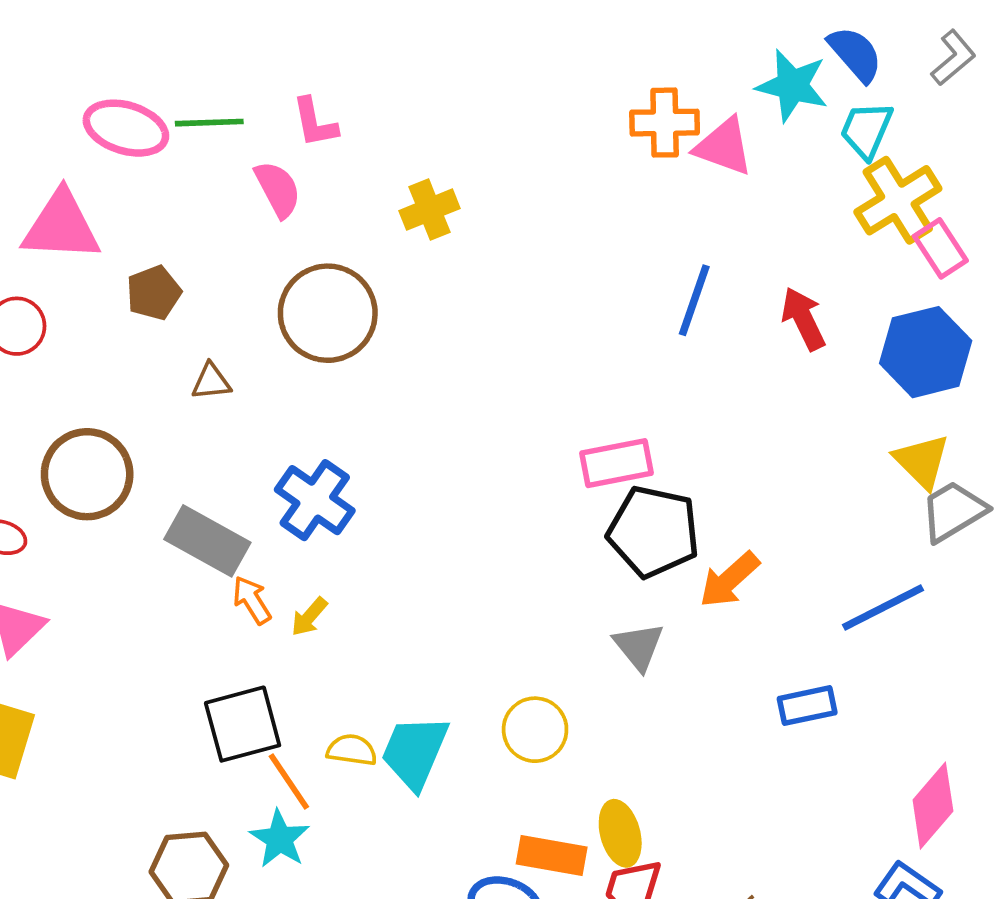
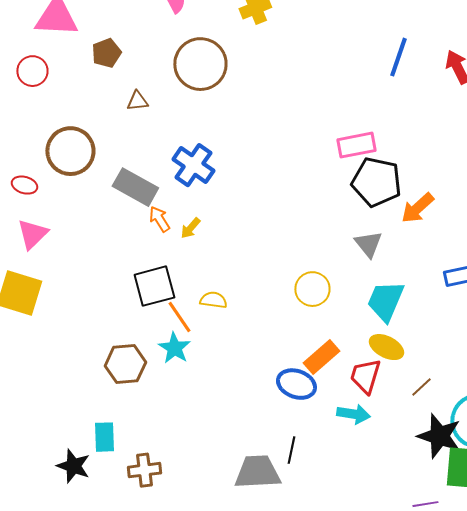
cyan trapezoid: (415, 752) -> (385, 301), moved
yellow ellipse: (620, 833) -> (386, 347), moved, turned -48
orange rectangle: (552, 856) -> (321, 357), turned -51

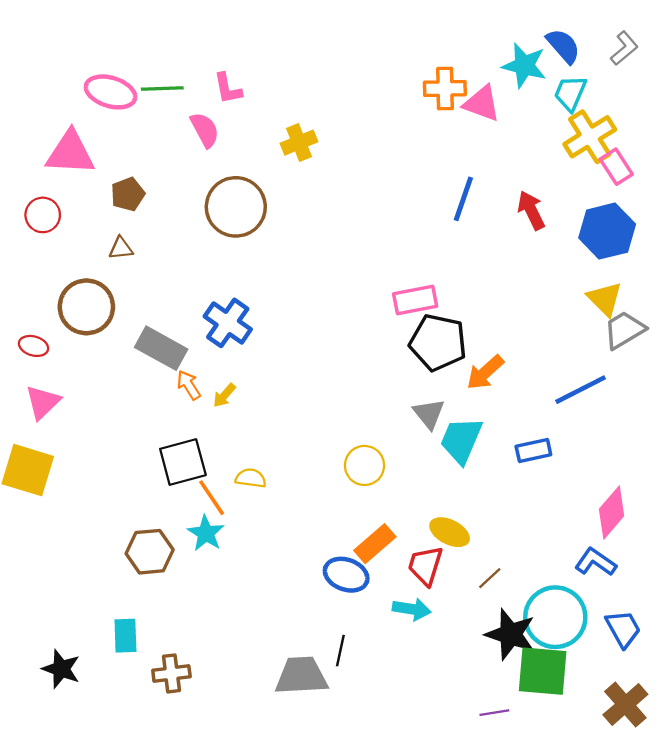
brown triangle: (137, 101) -> (121, 248), moved
cyan trapezoid: (385, 301) -> (461, 440), moved
black star: (73, 466) -> (61, 669), moved

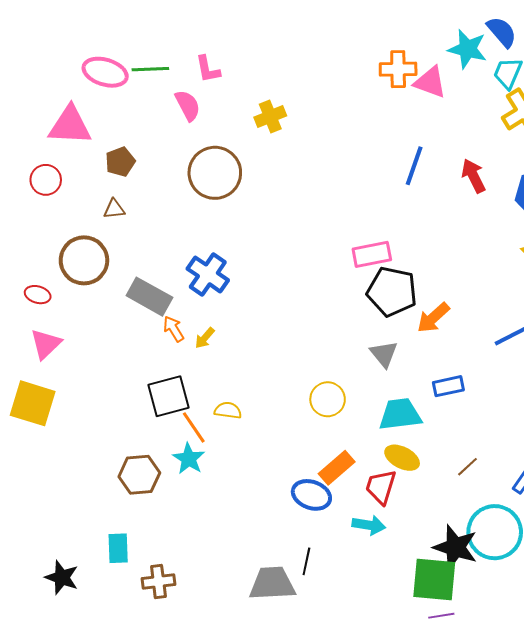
cyan trapezoid: (461, 440) -> (400, 414), moved, turned 60
blue rectangle: (533, 451) -> (448, 386), moved
brown line: (490, 578) -> (467, 467), moved
green square: (543, 671) -> (434, 579), moved

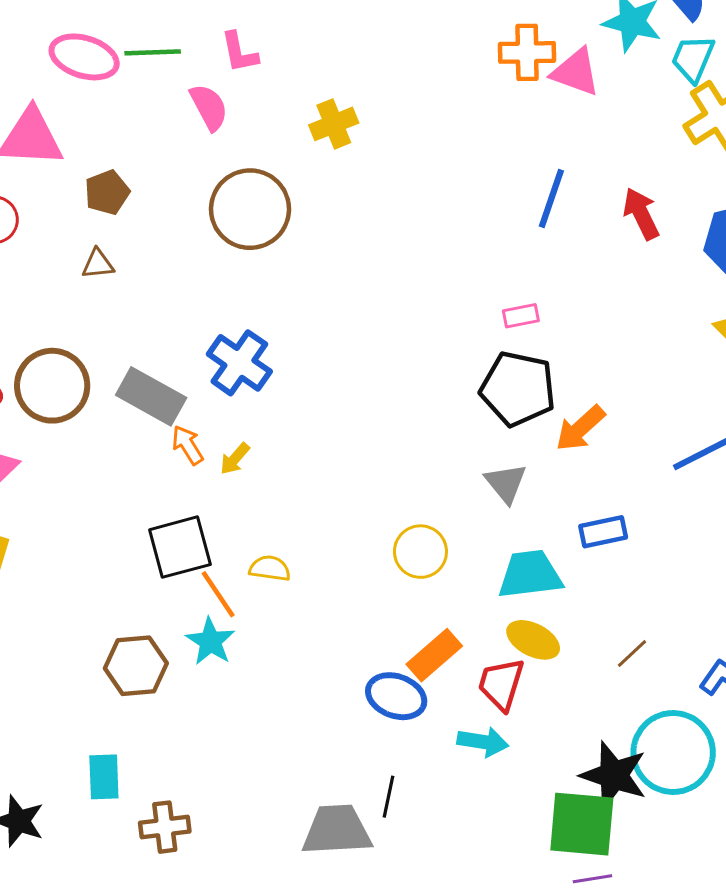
pink rectangle: (372, 254) -> (521, 316), moved, size x0.6
brown circle: (84, 260) -> (52, 386), moved

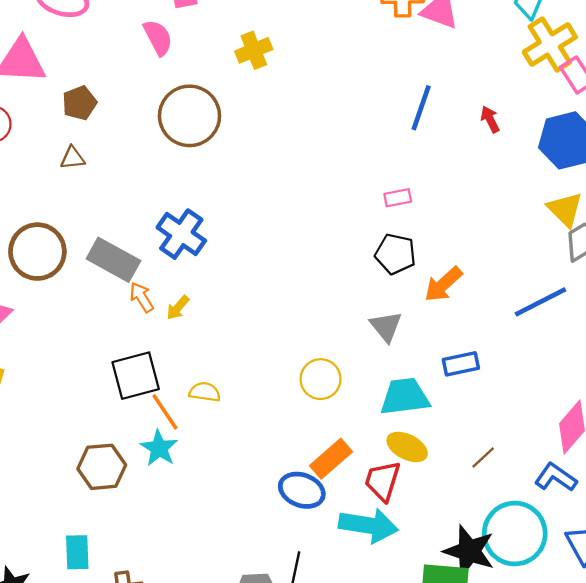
red arrow: (641, 214) -> (490, 119), size x0.7
black pentagon: (518, 389) -> (395, 254), size x0.7
cyan arrow: (483, 742) -> (368, 525), size x1.5

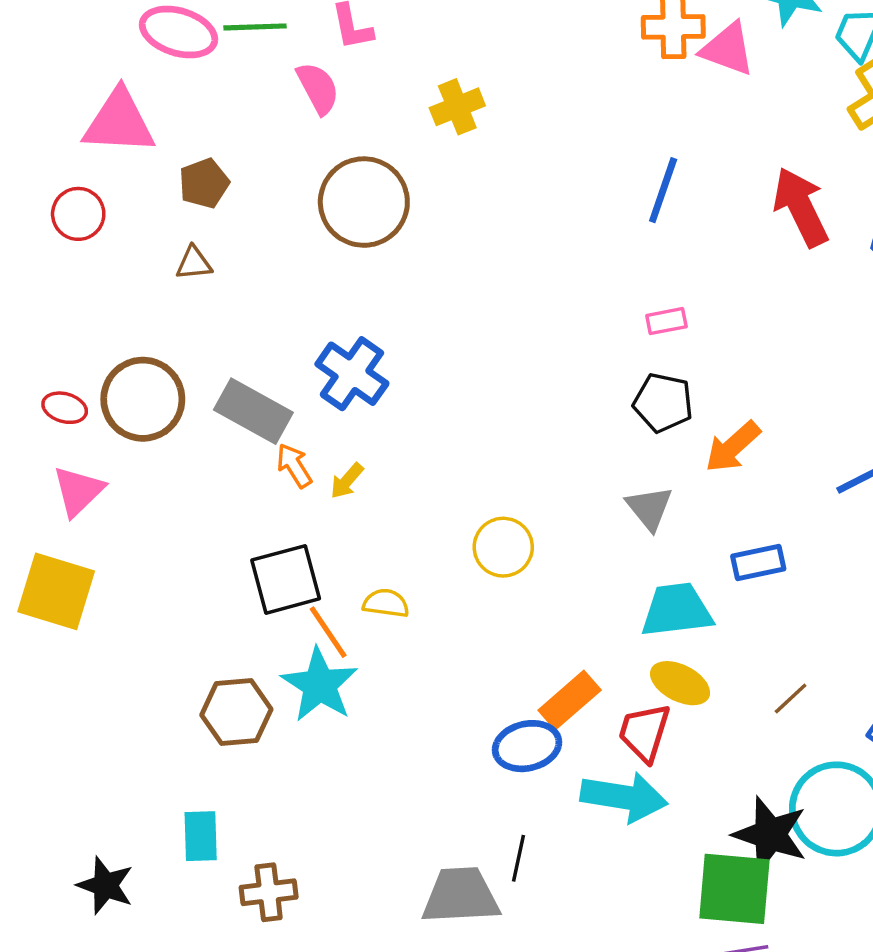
blue line: (421, 108) -> (663, 190), moved
red arrow: (490, 119) -> (801, 207), size x2.0
yellow circle: (321, 379) -> (503, 547), moved
cyan star: (159, 448) -> (320, 685), size x1.4
blue ellipse: (302, 490) -> (527, 746), turned -33

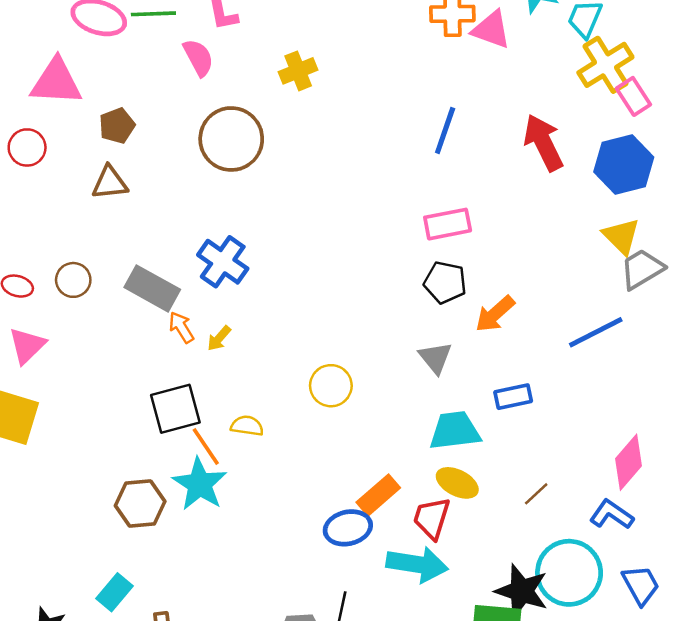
brown triangle: (194, 263) -> (110, 183), size x1.4
pink rectangle: (666, 321) -> (448, 224), size x1.6
brown circle: (143, 399) -> (73, 280), size x0.6
cyan rectangle: (201, 836) -> (115, 592), turned 42

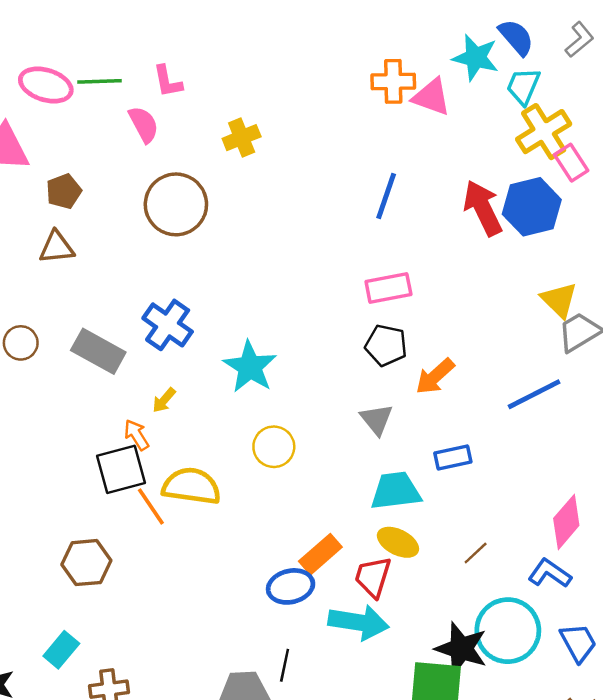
blue hexagon: (624, 165) -> (532, 207), moved
orange arrow: (181, 327) -> (137, 435), moved
yellow semicircle: (247, 426) -> (191, 486), size x1.8
cyan star: (200, 484) -> (250, 367), moved

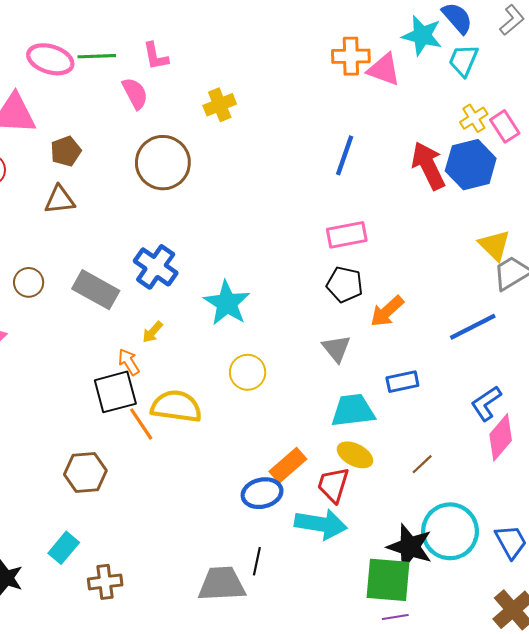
yellow cross: (544, 132) -> (474, 118), moved, size x0.6
blue L-shape: (550, 573) -> (486, 403), moved, turned -69

